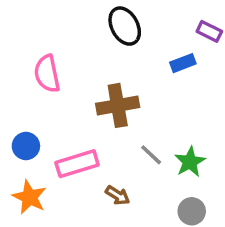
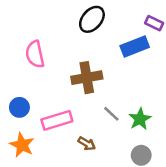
black ellipse: (125, 26) -> (92, 19), turned 68
blue rectangle: (183, 63) -> (135, 46), size x1.5

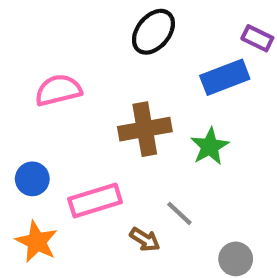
pink semicircle: (35, 54) -> (58, 90), turned 88
gray line: (111, 114) -> (179, 213), moved
green star: (140, 119) -> (210, 146), moved

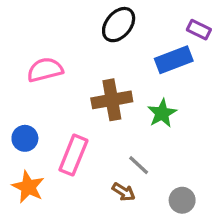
pink rectangle: (95, 201) -> (73, 155), turned -51
brown arrow: (145, 239) -> (124, 192), moved

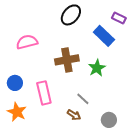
blue rectangle: (174, 60) -> (104, 36), turned 65
pink rectangle: (73, 155) -> (44, 93), turned -35

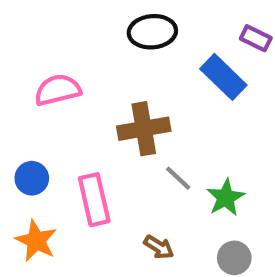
black ellipse: (71, 15) -> (152, 32), turned 45
green star: (97, 68) -> (226, 198), moved
gray line: (83, 99) -> (178, 178), moved

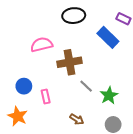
pink semicircle: (58, 90) -> (42, 45), moved
blue circle: (32, 178) -> (24, 86), moved
pink rectangle: (94, 200) -> (46, 96), size x0.6

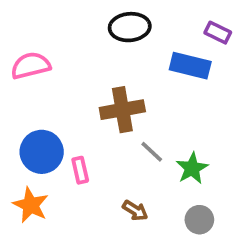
blue rectangle: (108, 37) -> (190, 66), turned -30
pink semicircle: (42, 45) -> (31, 66), moved
blue circle: (24, 86) -> (42, 152), size x1.5

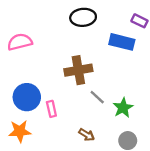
orange star: (31, 205) -> (20, 131), turned -30

